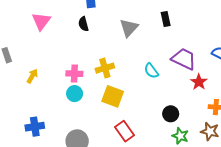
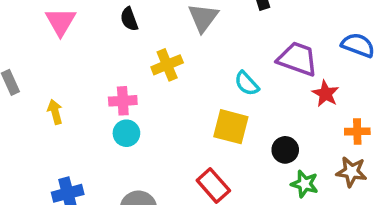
yellow cross: (105, 68) -> (167, 65), moved
yellow arrow: (32, 76) -> (55, 112), turned -40
yellow square: (113, 96) -> (231, 127), moved

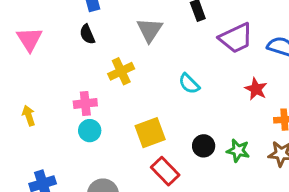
purple trapezoid: (297, 59) -> (236, 38), moved, turned 138
yellow square: (231, 127) -> (150, 133), moved, turned -32
black circle: (285, 150) -> (204, 146), moved
green star: (305, 184) -> (238, 151), moved

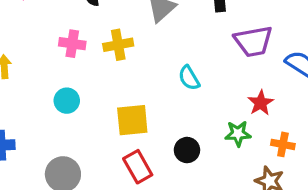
pink cross: (85, 103) -> (72, 44), moved
green star: (238, 151) -> (238, 134), moved, turned -30

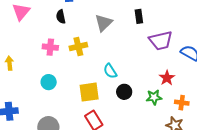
cyan semicircle: (189, 78) -> (110, 71), moved
black circle: (187, 150) -> (124, 92), moved

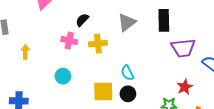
black rectangle: (139, 16) -> (164, 20), size x1.5
black semicircle: (61, 17) -> (82, 20), moved, turned 48
black circle: (124, 92) -> (128, 94), moved

